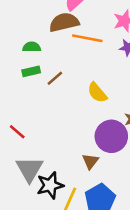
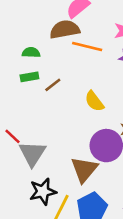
brown triangle: (90, 161) -> (84, 169), size x1.6
gray triangle: (29, 169) -> (32, 154), moved

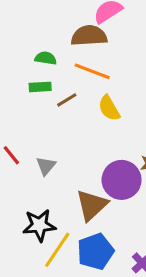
orange line: (87, 46) -> (92, 71), moved
yellow semicircle: (94, 101) -> (109, 108), moved
gray triangle: (32, 154) -> (46, 166), moved, size x0.6

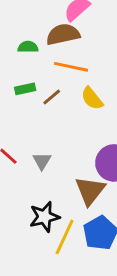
green semicircle: (46, 58) -> (28, 47), moved

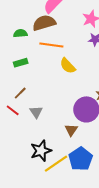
brown line: (52, 97) -> (20, 93), moved
brown triangle: (90, 191) -> (71, 130), size x0.6
yellow line: (65, 237) -> (56, 164), turned 35

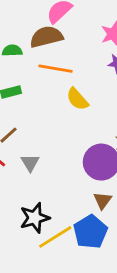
brown triangle: (71, 130) -> (103, 200), moved

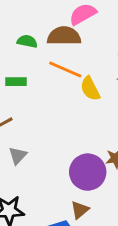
yellow semicircle: (77, 99) -> (90, 89), moved

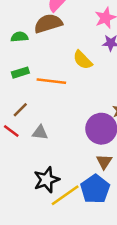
orange line: (65, 69) -> (51, 81), moved
gray triangle: (18, 156) -> (40, 133), turned -49

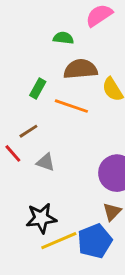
brown semicircle: (48, 23) -> (80, 69), moved
green semicircle: (19, 37) -> (63, 38), moved
green rectangle: (20, 73) -> (38, 89), turned -56

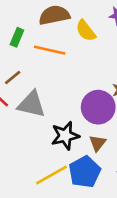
gray triangle: (46, 162) -> (31, 104), size x1.6
black star: (41, 218) -> (65, 136), moved

